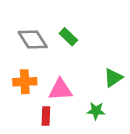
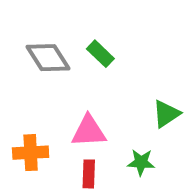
orange cross: (25, 82) -> (31, 153), moved
red rectangle: (46, 116) -> (89, 174), moved

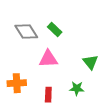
green triangle: (166, 114) -> (90, 62), turned -35
pink triangle: (89, 131) -> (48, 59), moved

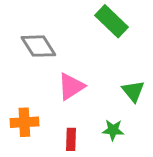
green rectangle: (55, 29) -> (111, 21), moved, size x1.5
pink triangle: (48, 59) -> (71, 87), turned -30

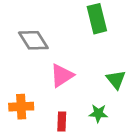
green rectangle: (111, 21) -> (97, 19), turned 32

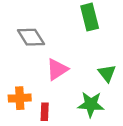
green star: (98, 113) -> (91, 104), size x1.5
red rectangle: (62, 121) -> (45, 112), moved

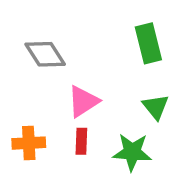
green rectangle: (90, 17) -> (148, 43), moved
red rectangle: (45, 112) -> (81, 141), moved

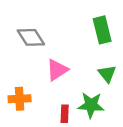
red rectangle: (81, 141) -> (65, 114), moved

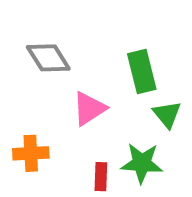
green rectangle: (102, 30) -> (142, 72), moved

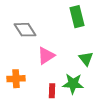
green rectangle: (142, 72) -> (77, 17), moved

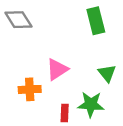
gray diamond: (25, 30) -> (18, 20), moved
orange cross: (16, 79) -> (30, 89), moved

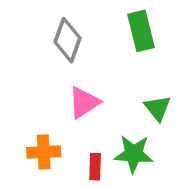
gray diamond: (18, 20) -> (68, 40), moved, turned 52
orange cross: (30, 89) -> (44, 152), moved

